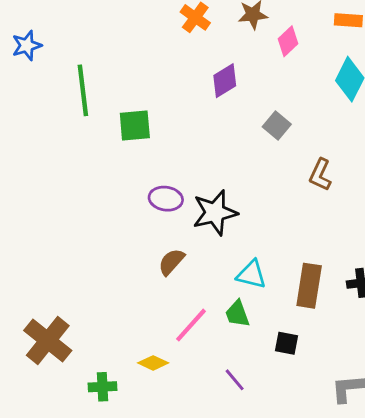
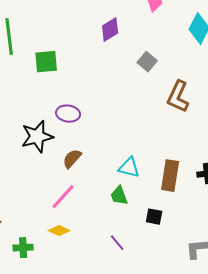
brown L-shape: (320, 175) -> (178, 97), size x1.4
black star: (215, 213) -> (37, 137), moved
pink line: (191, 325) -> (63, 197), moved

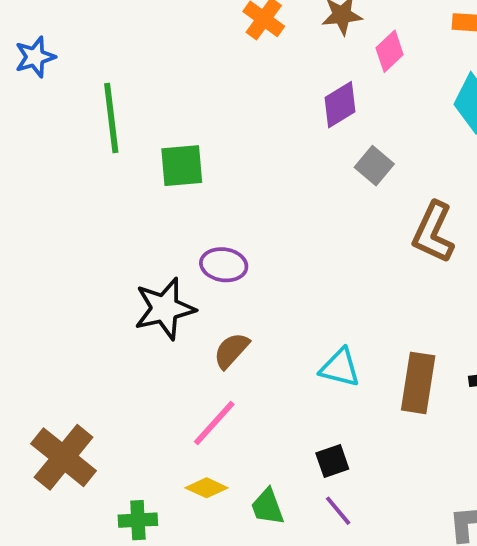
purple diamond: (110, 30) -> (340, 105), moved
green trapezoid: (119, 196) -> (268, 507), moved
black square: (154, 217) -> (332, 461), moved, turned -30
purple line: (117, 243) -> (338, 511), moved

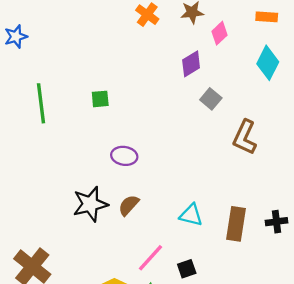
green line: (111, 118) -> (41, 103), moved
green square: (182, 166) -> (100, 99), size x0.7
black star: (165, 309) -> (90, 204), moved
pink line: (214, 423) -> (151, 258), moved

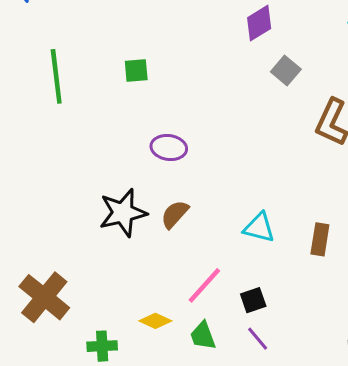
brown rectangle: (236, 224) -> (320, 239), size x0.7

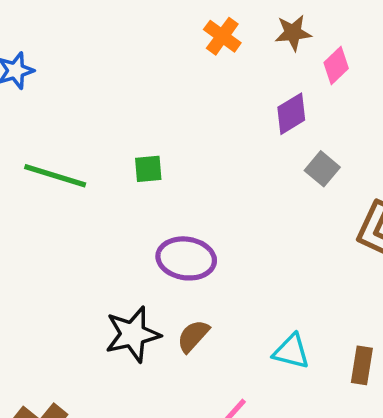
green line: (56, 76) -> (55, 176), turned -66
purple ellipse: (169, 148) -> (186, 258), size x1.4

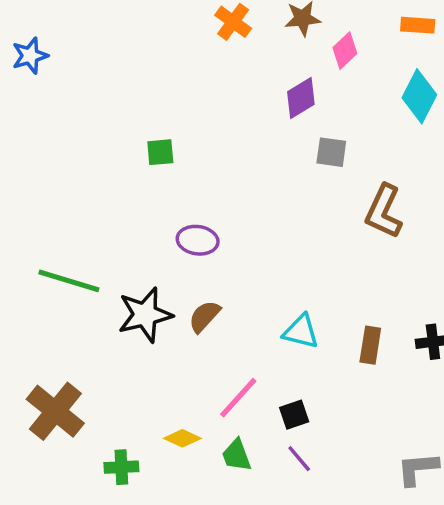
gray square: (322, 169) -> (331, 152), turned -32
green line: (55, 176) -> (69, 281), moved
purple ellipse: (186, 258) -> (198, 240), size x0.7

